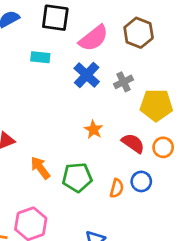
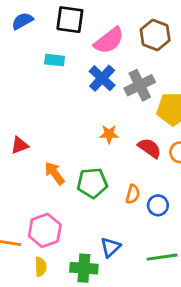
gray cross: (124, 82) -> (140, 85), size x1.5
orange star: (93, 130) -> (109, 134), turned -30
blue circle: (141, 181) -> (158, 205), moved

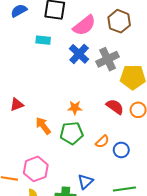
orange star: (109, 134) -> (75, 108), moved
orange semicircle: (133, 194) -> (102, 142), turned 32

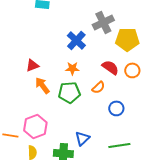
blue cross: (79, 54) -> (76, 40), moved
red triangle: (17, 105) -> (32, 65), moved
orange semicircle: (102, 142) -> (98, 87), moved

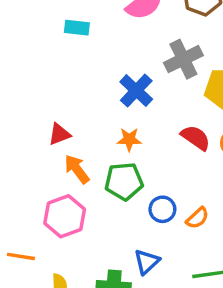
orange semicircle: (98, 87) -> (197, 218), moved
blue circle: (116, 108) -> (162, 209), moved
pink hexagon: (35, 126) -> (65, 216), moved

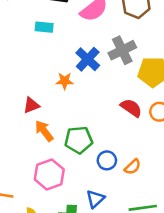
blue cross: (136, 91) -> (88, 59), moved
orange star: (129, 139) -> (65, 81), moved
pink hexagon: (65, 216) -> (49, 174), moved

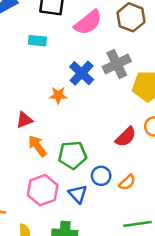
red semicircle: (131, 108) -> (126, 137), moved, turned 100
blue triangle: (95, 199) -> (78, 194), moved, turned -30

